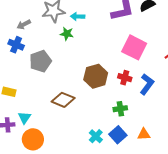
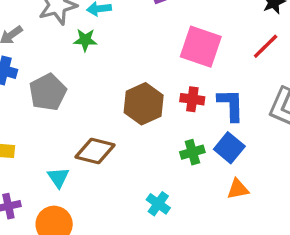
blue L-shape: (147, 84) -> (231, 105), turned -30
cyan triangle: (24, 118) -> (58, 177), moved
blue square: (118, 135) -> (229, 148), moved

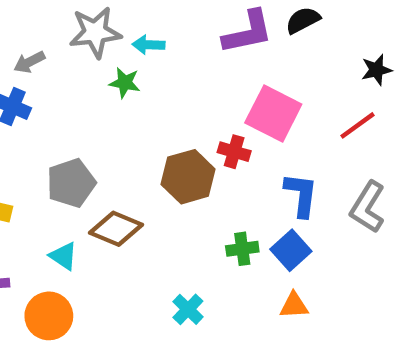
gray pentagon: (48, 92) -> (71, 183), moved
red cross: (192, 99) -> (234, 152), moved
cyan triangle: (58, 177) -> (63, 256), turned -30

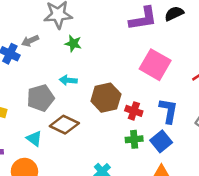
cyan arrow: (148, 45) -> (68, 80), moved
gray arrow: (29, 62) -> (30, 41), moved
red cross: (234, 152) -> (134, 111), moved

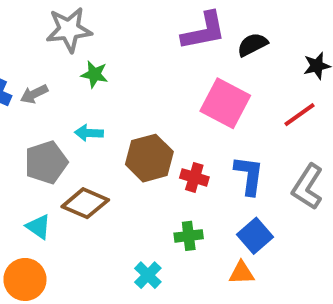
black semicircle: (174, 13) -> (252, 45), moved
gray arrow: (30, 41) -> (34, 94), moved
green cross: (134, 139) -> (189, 236), moved
blue square: (161, 141) -> (255, 236), moved

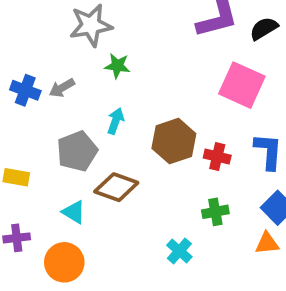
cyan arrow: (89, 133) -> (116, 121), turned 110

